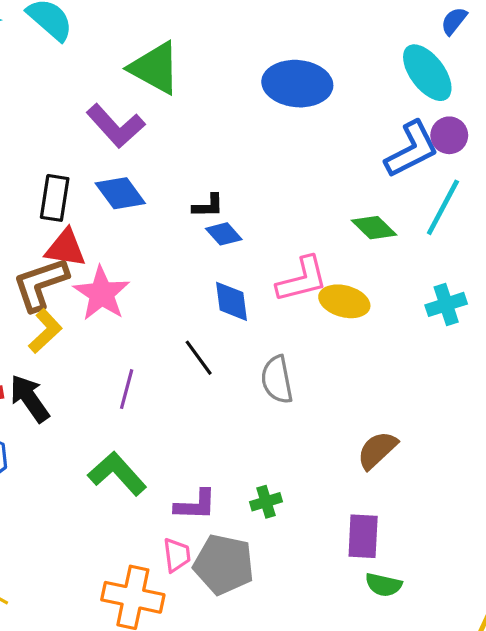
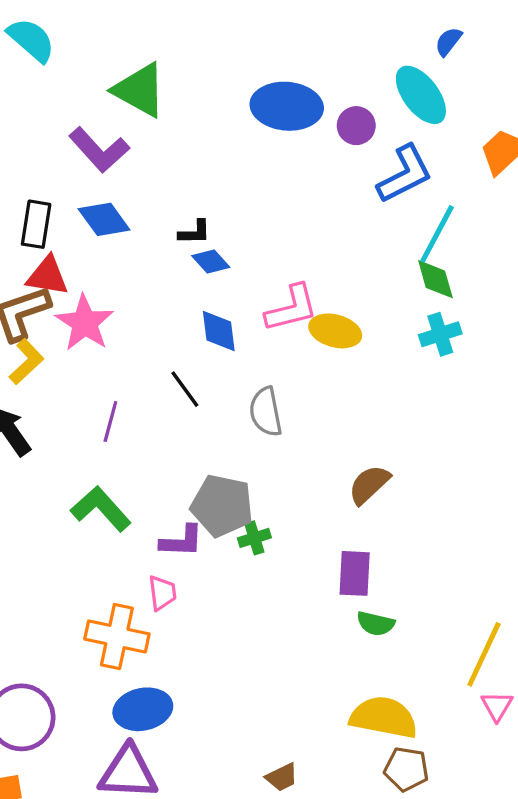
purple circle: (449, 135) -> (356, 126), moved
green diamond: (374, 228) -> (435, 279), moved, turned 30
gray pentagon: (224, 564) -> (222, 506), moved

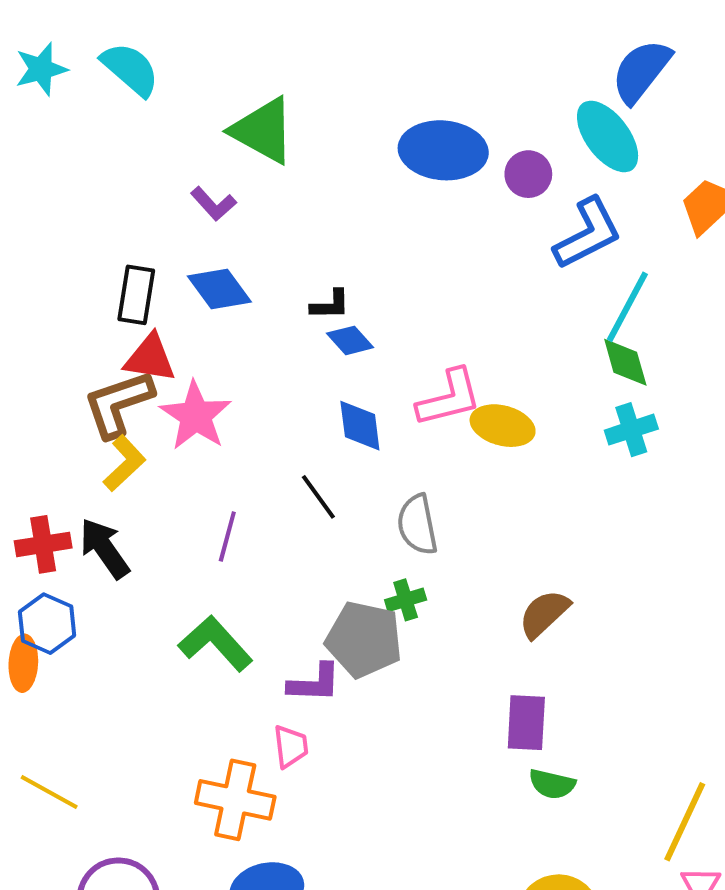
blue semicircle: (448, 42) -> (641, 71), size x1.8
purple L-shape: (99, 150) -> (213, 204), size x0.6
green cross: (254, 538) -> (406, 600), moved

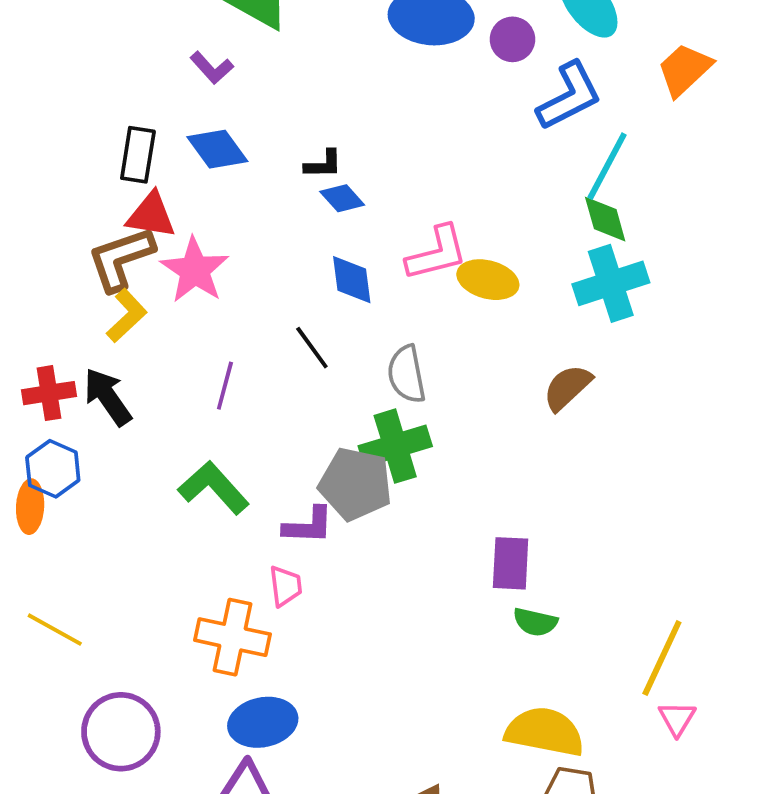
cyan cross: (631, 430) -> (611, 283), size x1.5
green cross: (406, 600) -> (395, 446), size x1.8
brown semicircle: (544, 614) -> (567, 387), moved

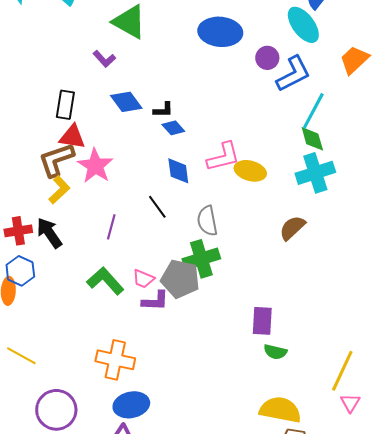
purple circle: (512, 39) -> (267, 58), moved
blue diamond: (217, 149) -> (126, 102), moved
pink trapezoid: (285, 586) -> (143, 279), moved, turned 120

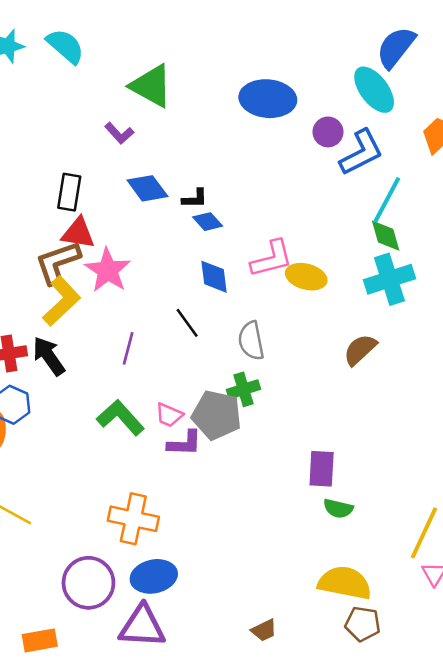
yellow L-shape: (59, 190) -> (62, 301), size x1.4
green cross: (201, 259) -> (243, 389), size x0.7
purple circle: (56, 410) -> (88, 583), moved

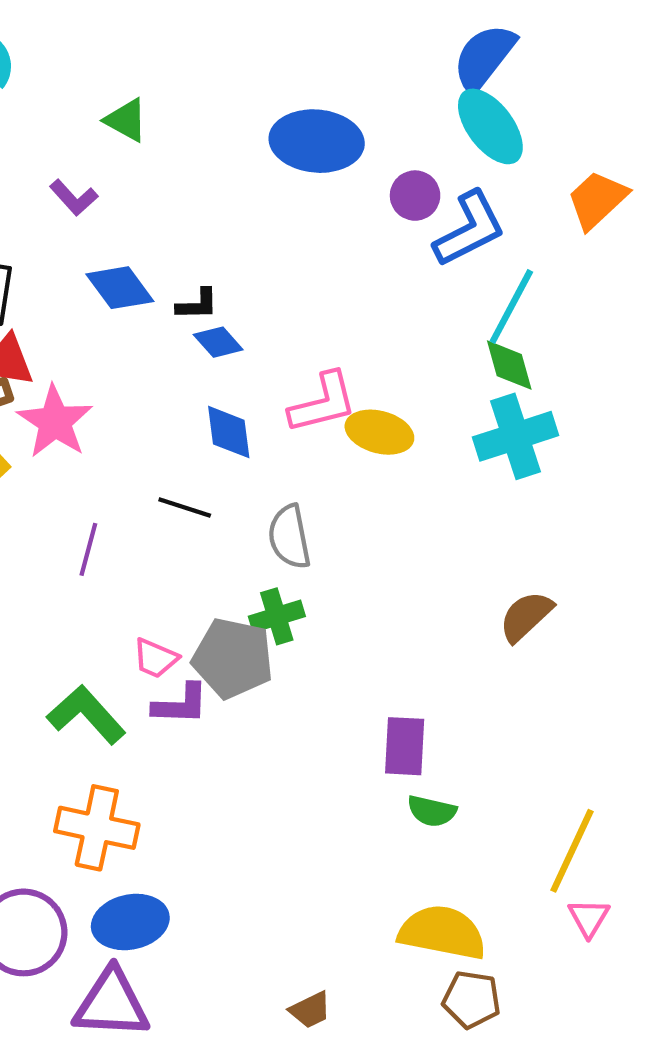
blue semicircle: (396, 47) -> (484, 57), moved
green triangle: (151, 86) -> (126, 120), size x0.6
black line: (187, 323) -> (185, 507), turned -36
brown semicircle: (360, 350) -> (526, 616), moved
green L-shape: (120, 418) -> (86, 715), moved

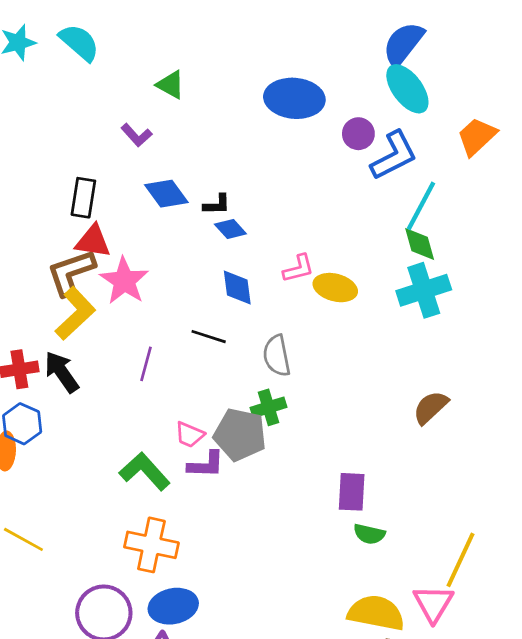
pink L-shape: (323, 403) -> (298, 268), size x0.7
pink triangle: (589, 918) -> (433, 603), moved, size x1.5

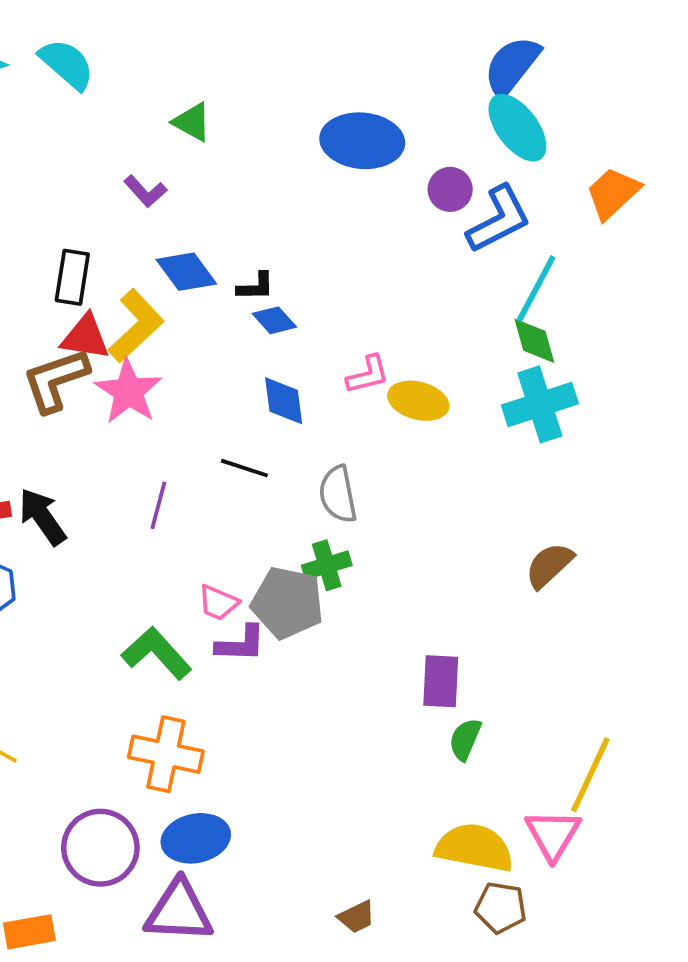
yellow L-shape: (75, 313) -> (136, 326), moved
green semicircle: (369, 534) -> (465, 739), turned 100

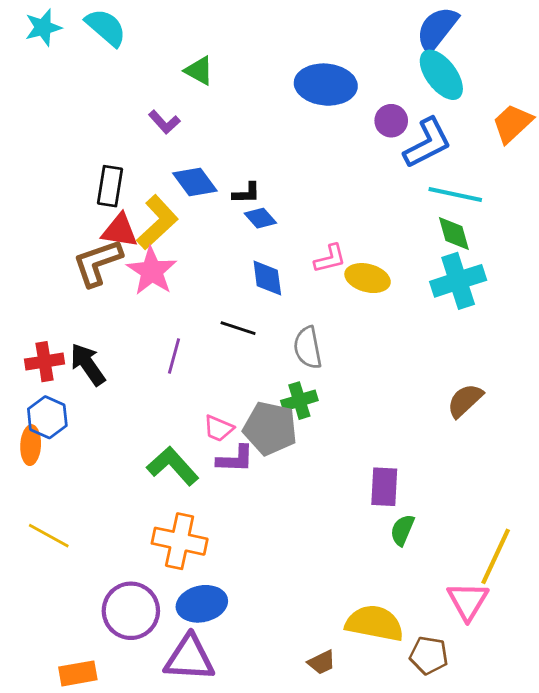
cyan line: (536, 289) -> (455, 194), turned 74
yellow semicircle: (474, 848) -> (374, 623), moved

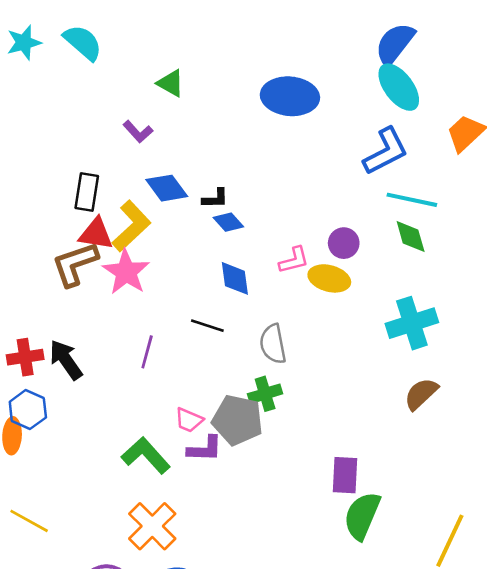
purple circle: (391, 121) -> (344, 243), moved
cyan cross: (458, 281) -> (412, 323), moved
green semicircle: (402, 530) -> (362, 516), size x1.6
orange cross: (180, 541) -> (152, 526), turned 33

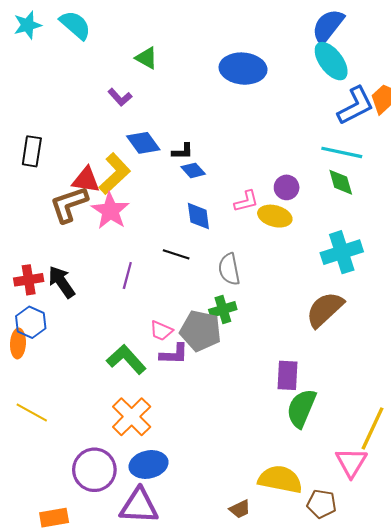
blue L-shape: (386, 151) -> (356, 106), moved
black rectangle: (87, 192) -> (32, 151), moved
brown semicircle: (421, 394) -> (325, 310), moved, size x1.4

